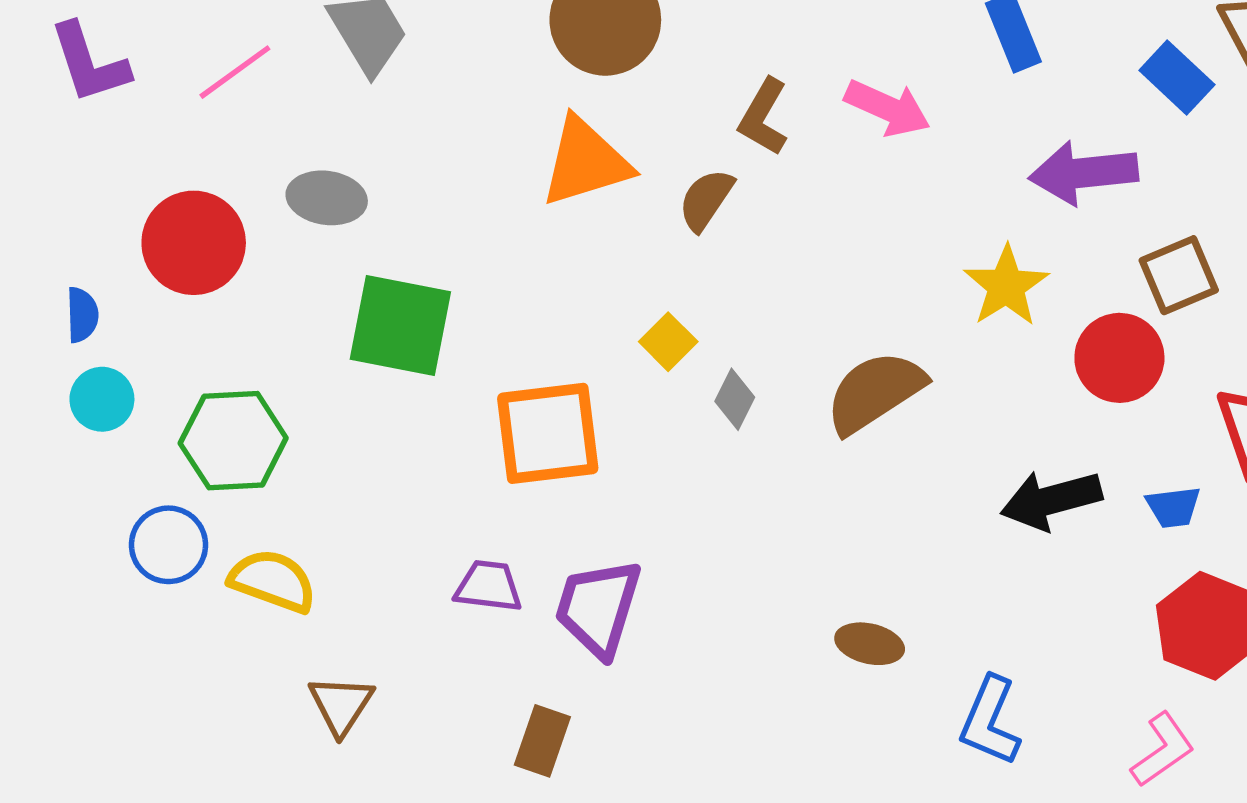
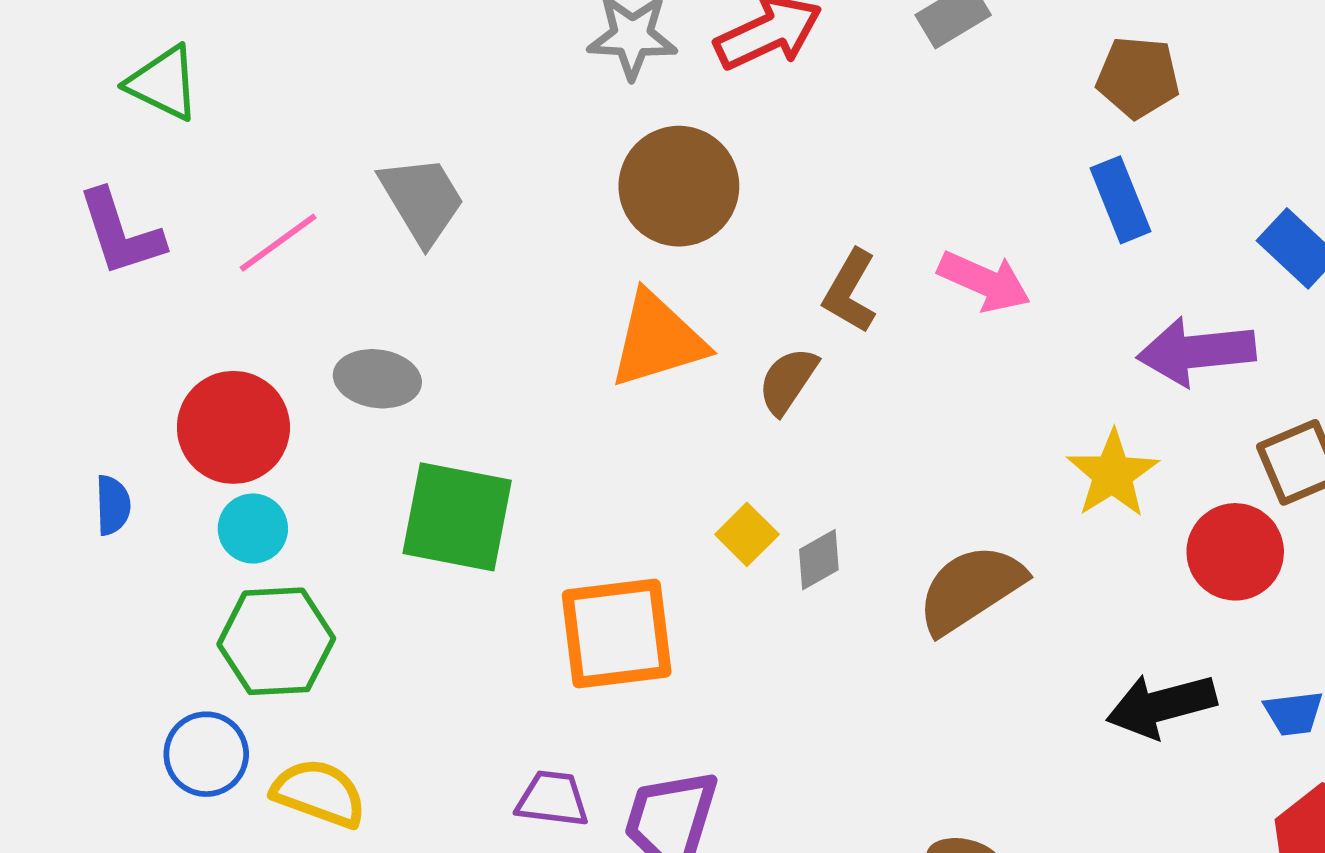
cyan circle: (102, 399) -> (253, 529), moved
gray diamond: (735, 399) -> (819, 560), moved, turned 34

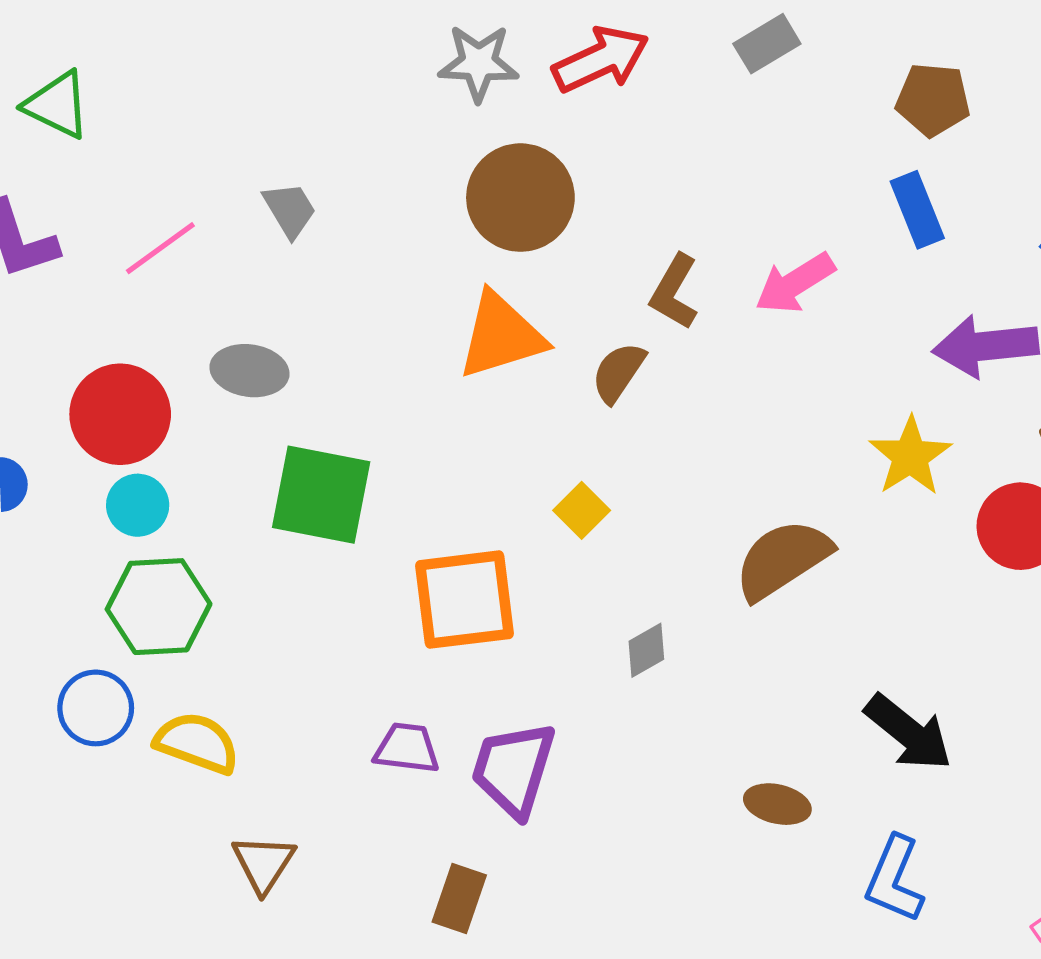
gray trapezoid: (422, 200) -> (290, 210), size x0.7
pink arrow: (984, 281) -> (795, 283), turned 124
gray diamond: (819, 560) -> (646, 650), moved
black arrow: (1161, 706) -> (908, 732), moved, turned -126

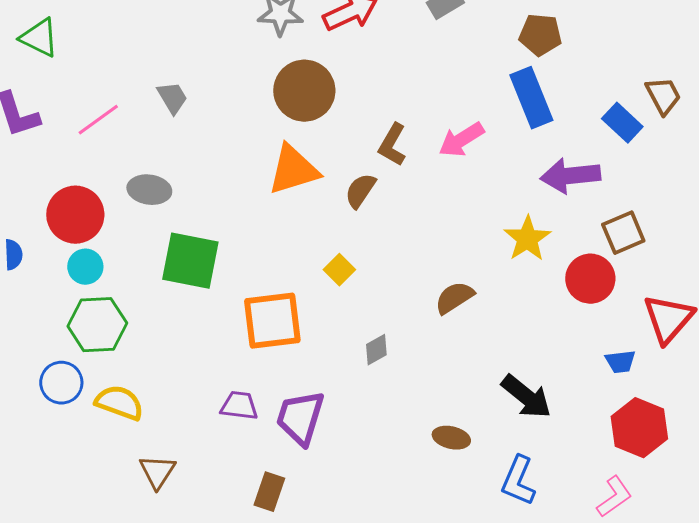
blue rectangle: (917, 210) -> (531, 98), size x1.4
brown semicircle: (783, 559) -> (454, 298), size x0.7

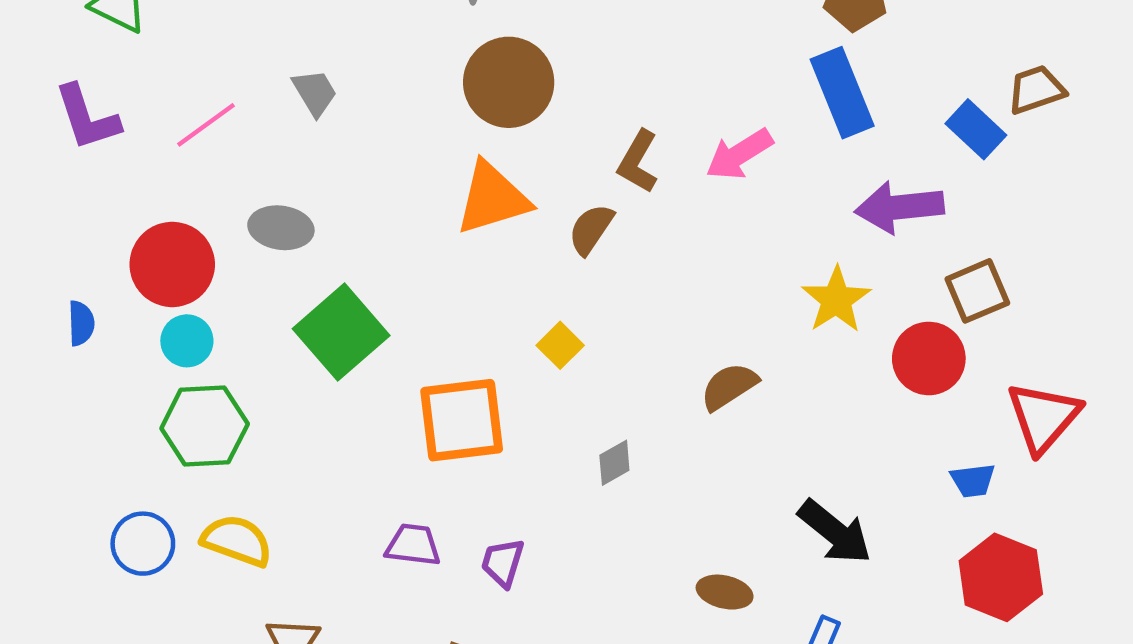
brown trapezoid: (663, 96) -> (1036, 90), turned -81
green square: (190, 261) -> (341, 332), turned 38
blue circle: (61, 383) -> (143, 544), moved
purple trapezoid: (300, 418) -> (503, 563), size x0.6

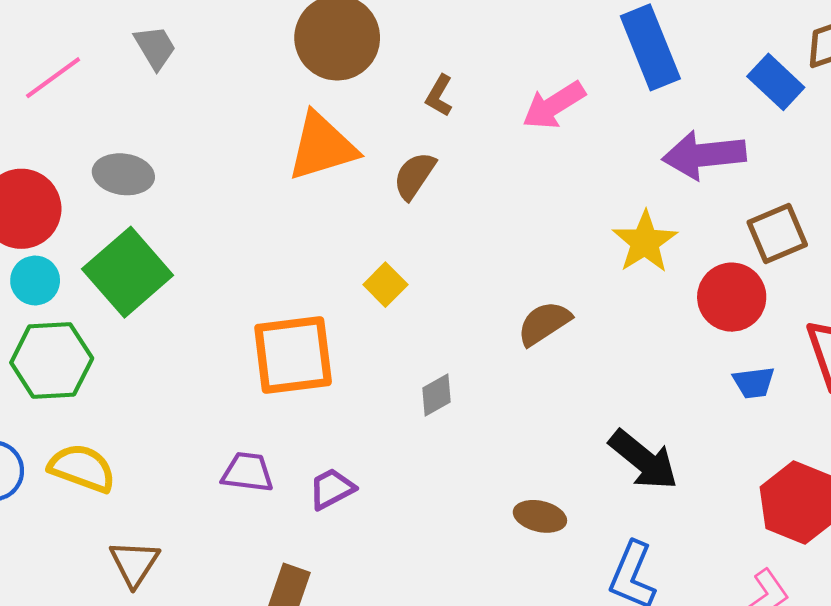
brown L-shape: (638, 162) -> (439, 96), moved, size x0.7
green square: (341, 332) -> (128, 272), moved
blue trapezoid: (973, 480) -> (754, 383), moved
purple trapezoid: (503, 563) -> (332, 489), turned 45

